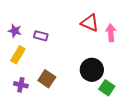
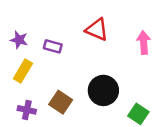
red triangle: (90, 23) -> (97, 29), moved
black circle: (92, 70) -> (103, 90), moved

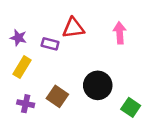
red triangle: (97, 29) -> (73, 28), moved, turned -30
pink arrow: (144, 42) -> (120, 33), moved

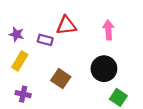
black circle: (98, 85) -> (104, 69), moved
brown square: (57, 96) -> (61, 79), moved

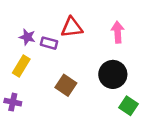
purple star: (16, 34) -> (27, 37), moved
purple cross: (23, 94) -> (13, 102), moved

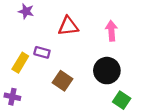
purple star: (27, 37) -> (26, 11), moved
purple rectangle: (49, 43) -> (42, 52), moved

